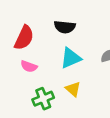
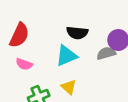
black semicircle: (65, 27) -> (77, 33), moved

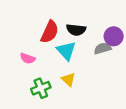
red semicircle: (19, 35) -> (50, 32), moved
cyan triangle: (66, 56) -> (66, 51), turned -50

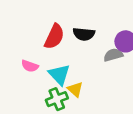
cyan triangle: (66, 51) -> (59, 75), moved
green cross: (41, 88) -> (57, 99), moved

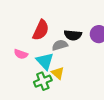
black semicircle: (84, 34) -> (73, 35), moved
gray semicircle: (113, 55) -> (60, 45), moved

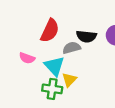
yellow triangle: (58, 73) -> (69, 80), turned 32
green cross: (43, 81) -> (52, 89), turned 30

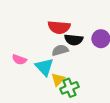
red semicircle: (50, 31) -> (59, 27), moved, turned 70
green cross: (52, 89) -> (69, 88), moved, turned -30

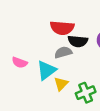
cyan triangle: (44, 67) -> (46, 70), turned 36
green cross: (69, 88) -> (86, 93), moved

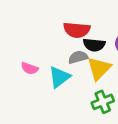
yellow triangle: (61, 84) -> (99, 68), moved, size x1.5

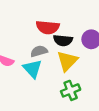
gray semicircle: (78, 57) -> (39, 51), moved
cyan triangle: (59, 77) -> (32, 69), turned -36

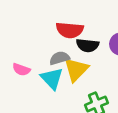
yellow triangle: (67, 61) -> (76, 70), moved

